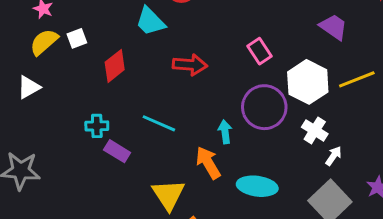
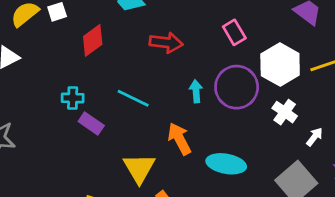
cyan arrow: (225, 132) -> (196, 91), moved
white arrow: (334, 156) -> (314, 137), moved

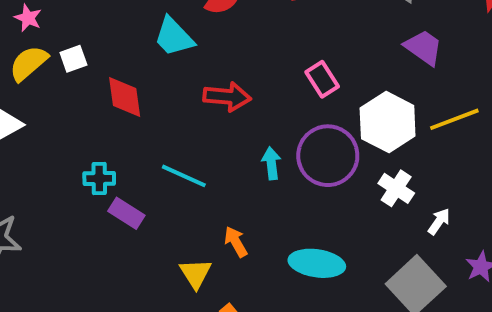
red diamond: (93, 40) -> (125, 97), turned -60
orange arrow: (179, 139) -> (236, 242), moved, size x0.7
yellow triangle: (139, 168) -> (196, 273), size x0.7

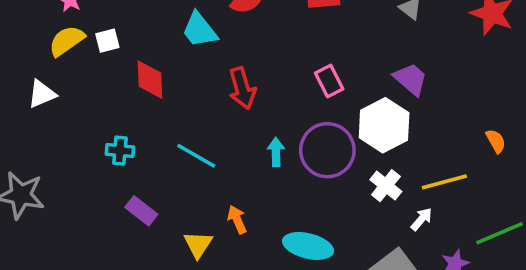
purple trapezoid: (424, 47) -> (411, 79), moved
red arrow: (227, 97) -> (242, 88), turned 63
yellow line: (454, 119) -> (444, 182), moved
purple rectangle: (126, 213) -> (141, 211), moved

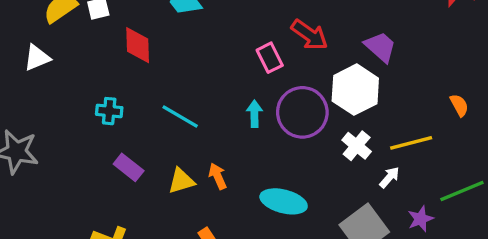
pink rectangle: (329, 81) -> (270, 58), moved
red arrow: (242, 88) -> (309, 35), moved, turned -39
yellow triangle: (198, 244) -> (181, 181), moved, turned 40

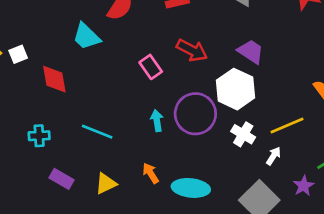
pink rectangle: (270, 58) -> (151, 67), moved
orange arrow: (218, 176) -> (151, 173), moved

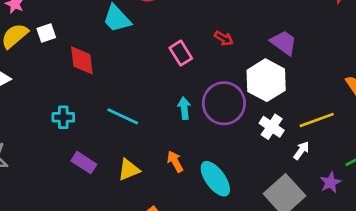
red arrow: (192, 50) -> (224, 38), size x0.6
cyan ellipse: (191, 188) -> (215, 179), turned 45

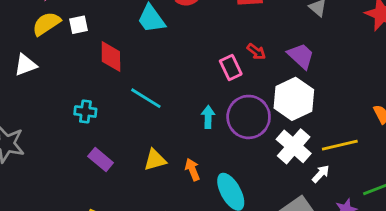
purple trapezoid: (284, 43) -> (301, 56), moved
pink rectangle: (181, 53) -> (231, 67), moved
cyan line: (123, 116) -> (146, 98), moved
white cross: (272, 127) -> (294, 146), size x1.4
yellow triangle: (129, 170) -> (155, 160), moved

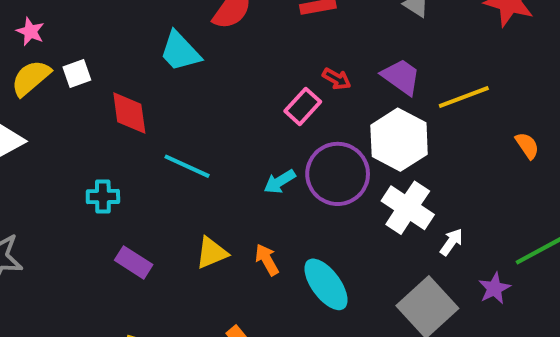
pink rectangle: (231, 67) -> (303, 106), turned 75
cyan arrow: (208, 117) -> (280, 182), turned -115
yellow line: (340, 145) -> (464, 97), moved

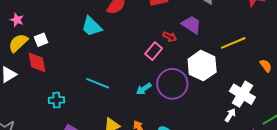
purple trapezoid: (401, 77) -> (191, 25), moved
red diamond: (129, 113) -> (37, 62), moved
white cross: (408, 208) -> (242, 94), moved

